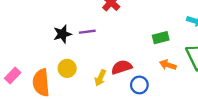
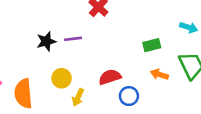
yellow circle: (67, 68) -> (62, 78), moved
yellow arrow: (100, 78) -> (78, 97), moved

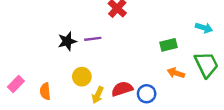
red semicircle: (110, 77) -> (122, 89), moved
orange semicircle: (23, 93) -> (45, 91), size x0.6

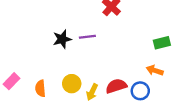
orange arrow: (176, 73) -> (155, 70), moved
yellow circle: (82, 77) -> (72, 84), moved

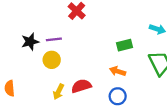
yellow circle: (72, 84) -> (52, 60), moved
blue circle: (140, 91) -> (118, 96), moved

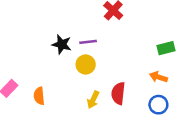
black star: (30, 42) -> (62, 44), turned 30
red semicircle: (81, 86) -> (118, 93), turned -66

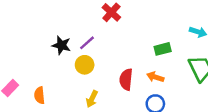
purple line: (88, 42) -> (87, 43), turned -35
red semicircle: (118, 93) -> (126, 79), moved

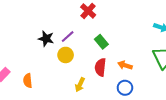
green rectangle: (163, 49) -> (101, 42), moved, turned 64
yellow arrow: (92, 99) -> (80, 85), moved

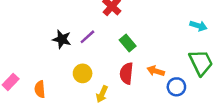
yellow circle: (66, 55) -> (83, 73), moved
blue circle: (125, 88) -> (176, 87), moved

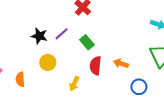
green rectangle: (128, 43) -> (87, 42), moved
yellow circle: (83, 73) -> (48, 62), moved
blue circle: (176, 87) -> (139, 87), moved

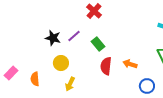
yellow arrow: (74, 84) -> (70, 84), moved

